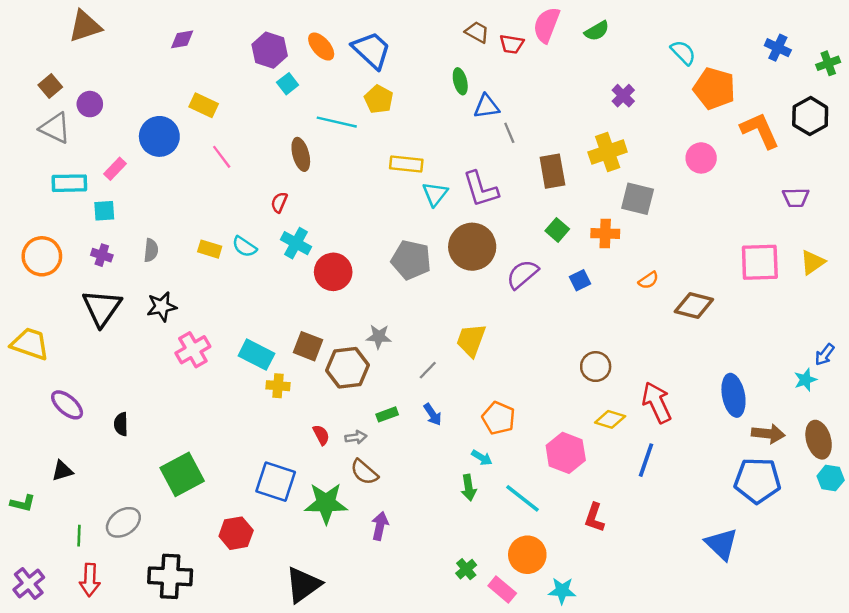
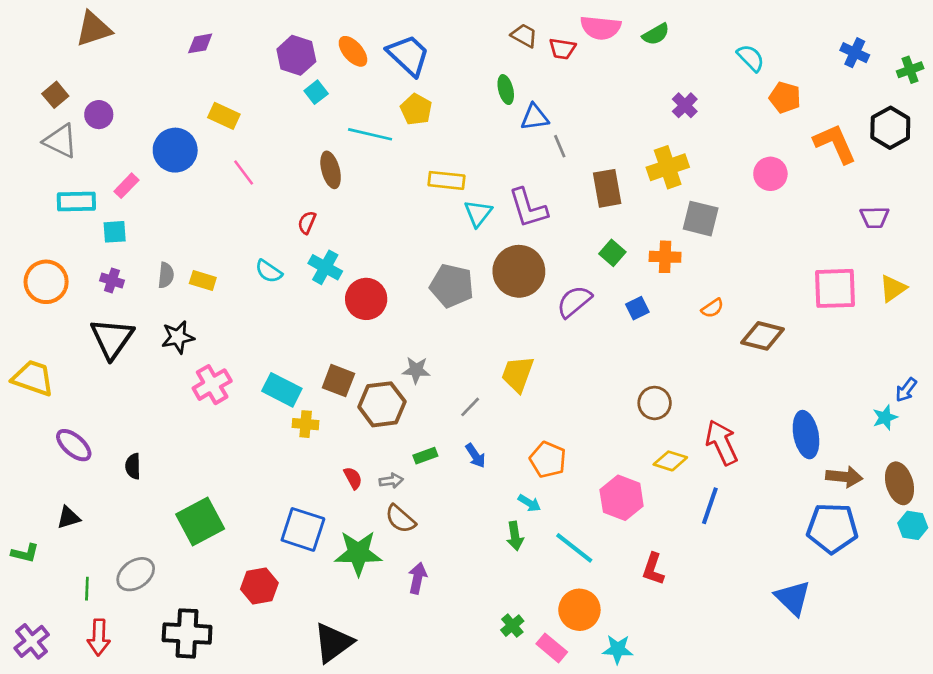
pink semicircle: (546, 25) -> (601, 28), turned -105
orange pentagon: (714, 88) -> (785, 97), size x0.7
yellow rectangle: (210, 249) -> (203, 281), moved

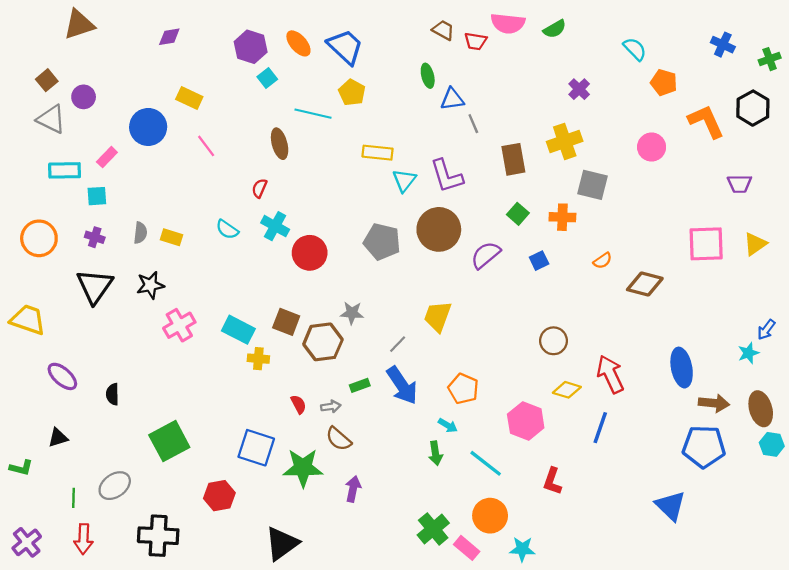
blue arrow: (475, 456) -> (402, 385), size x1.8
green cross: (512, 626) -> (433, 529), size x1.6

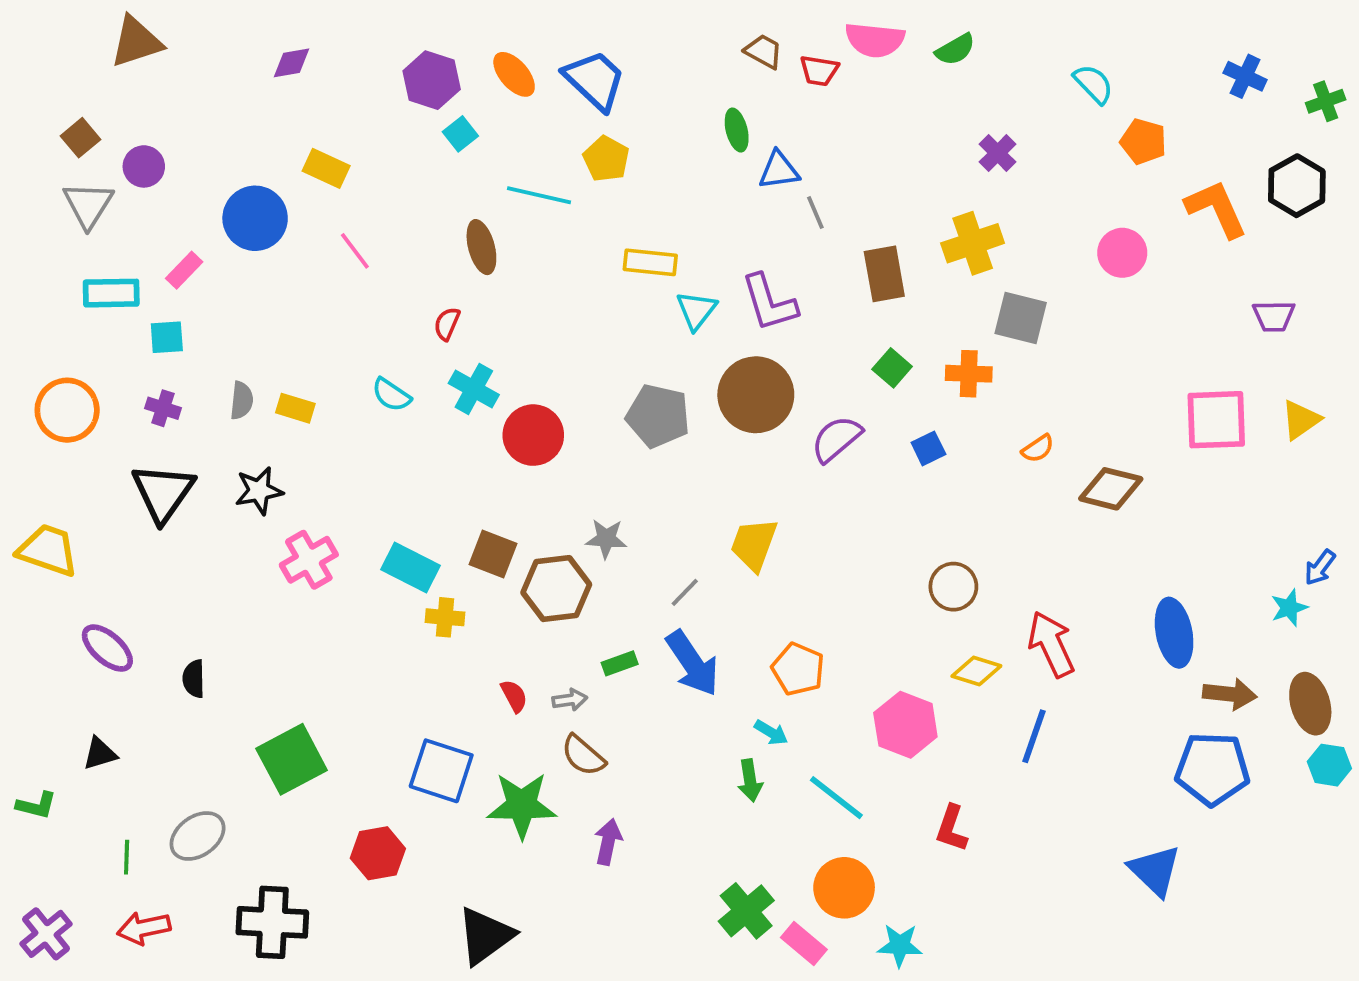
gray triangle: (51, 119) -> (88, 205), turned 36
red arrow: (84, 539) -> (144, 928), turned 76

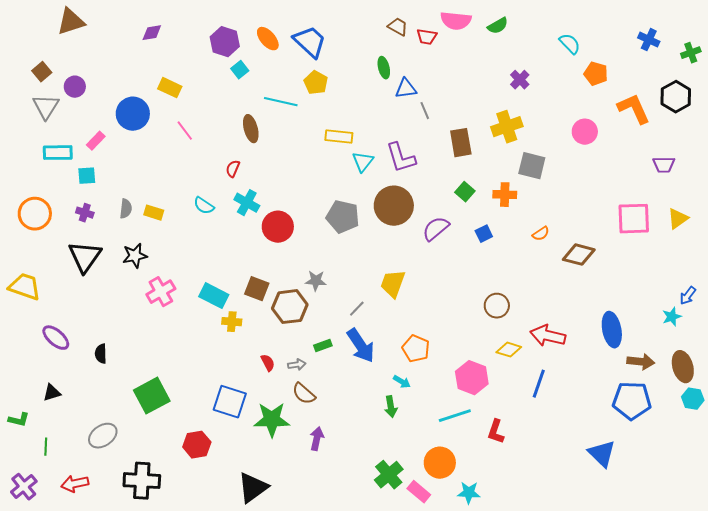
red arrow: (1051, 644) -> (548, 336), turned -52
cyan line: (836, 798) -> (455, 416), moved, turned -56
green line: (127, 857) -> (46, 447), moved

